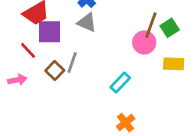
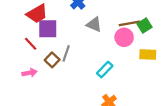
gray triangle: (87, 22) -> (94, 24), moved
brown line: (151, 25) -> (129, 23), turned 60
pink arrow: (17, 80) -> (30, 73), moved

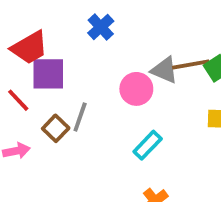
gray triangle: (94, 24) -> (164, 70), moved
pink circle: (124, 37) -> (136, 89), moved

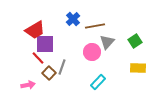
brown line: (191, 65) -> (95, 26), moved
gray triangle: (164, 70) -> (107, 42), turned 49
red line: (18, 100) -> (38, 58), moved

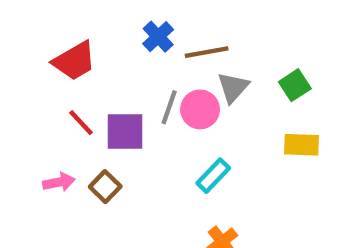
purple square: (45, 44) -> (125, 131), moved
gray line: (62, 67) -> (169, 107), moved
brown square: (49, 73) -> (105, 187), moved

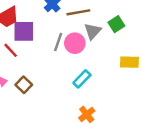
green square: (295, 85) -> (116, 24), moved
purple square: (125, 131) -> (24, 31), moved

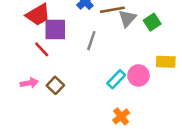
gray triangle: (93, 31) -> (127, 18), moved
pink circle: (75, 43) -> (138, 75), moved

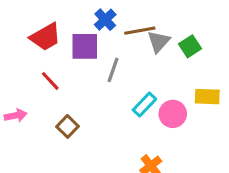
purple square: (55, 30) -> (85, 46), moved
cyan rectangle: (116, 79) -> (144, 104), moved
pink arrow: (29, 83) -> (16, 115), moved

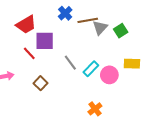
purple square: (85, 46) -> (45, 41), moved
gray line: (113, 70) -> (70, 63), moved, turned -56

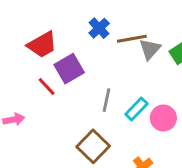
purple square: (45, 41) -> (69, 69), turned -30
gray line: (70, 63) -> (107, 100), turned 49
brown square: (40, 83) -> (93, 146), moved, size x1.5

